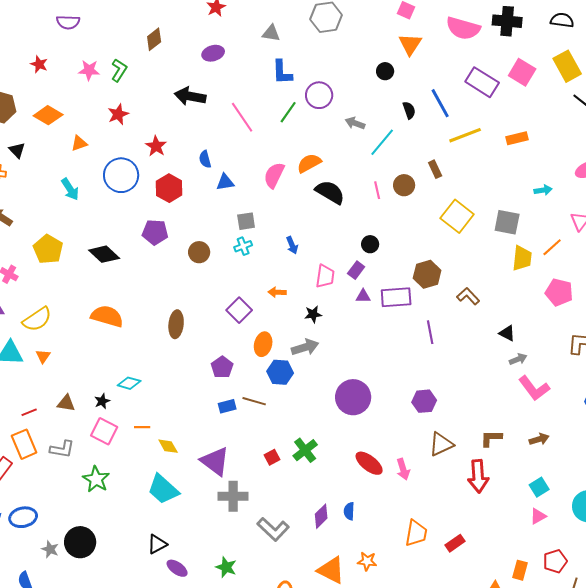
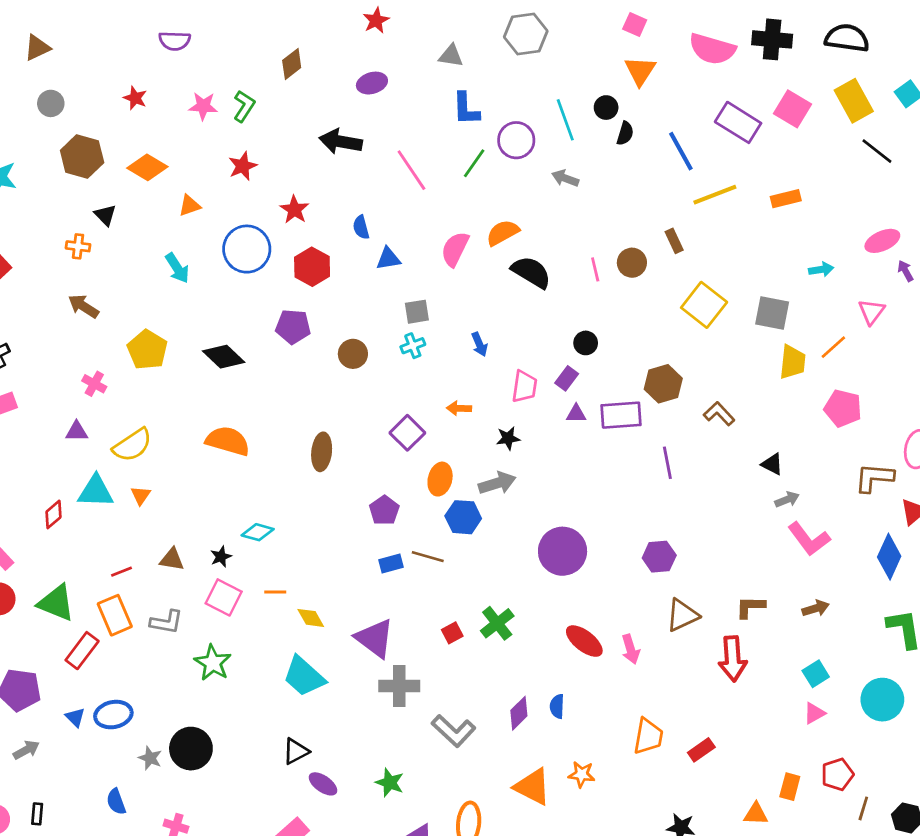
black semicircle: (562, 20) -> (847, 38), size x1.4
black semicircle: (409, 110) -> (625, 133), moved, turned 36
cyan line: (382, 142) -> (565, 120), moved, turned -60

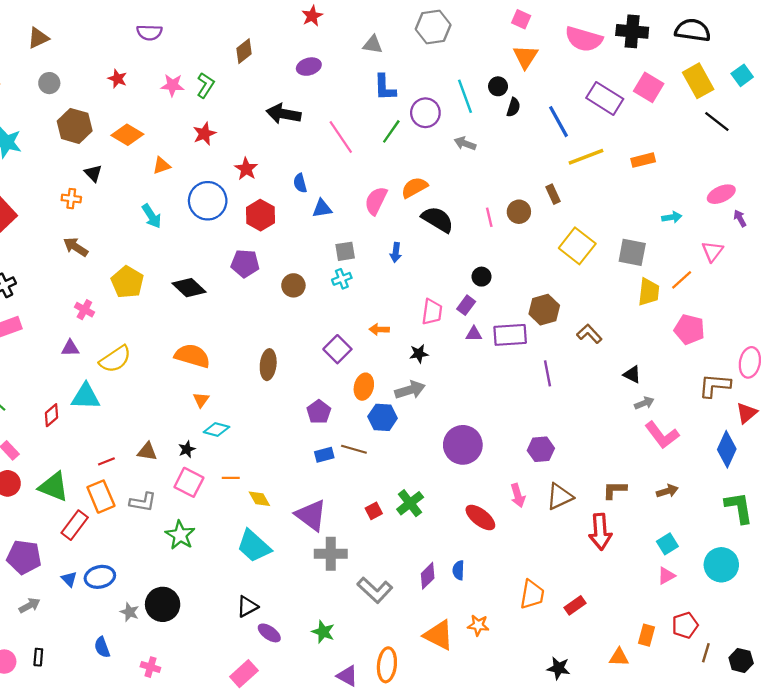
blue arrow: (479, 344) -> (396, 252), moved, turned 30
orange triangle: (141, 495) -> (201, 400), moved
pink arrow: (631, 649) -> (518, 495), moved

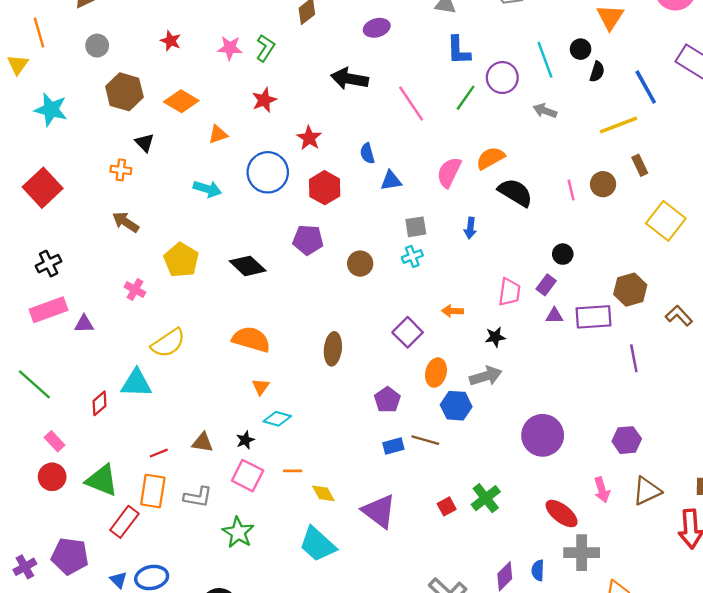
yellow line: (586, 157) -> (618, 125), moved
cyan arrow: (152, 216) -> (207, 189), turned -40
purple triangle: (70, 348) -> (84, 324), moved
orange rectangle: (101, 497) -> (153, 491), turned 32
gray cross: (331, 554) -> (582, 553), moved

